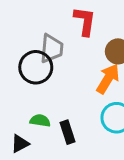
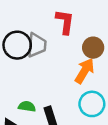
black circle: (36, 67) -> (17, 45), moved

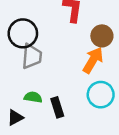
gray trapezoid: (37, 45) -> (32, 56), moved

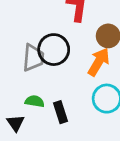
black circle: (23, 33) -> (54, 50), moved
black triangle: (15, 118) -> (16, 123), turned -36

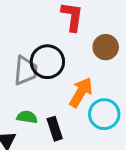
orange arrow: (99, 62) -> (81, 92), moved

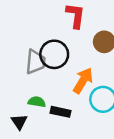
black rectangle: (55, 129) -> (60, 112), turned -60

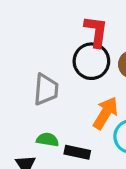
black circle: (54, 54) -> (91, 61), moved

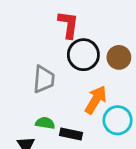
red L-shape: (96, 31) -> (68, 25), moved

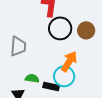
gray trapezoid: (44, 79) -> (18, 46), moved
cyan circle: (118, 120) -> (64, 76), moved

